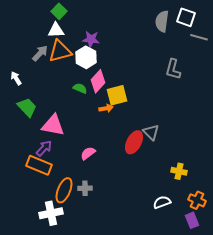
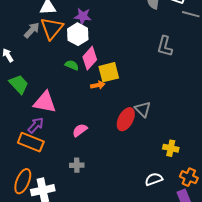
orange triangle: (60, 51) -> (52, 28), turned -35
orange ellipse: (64, 190) -> (23, 181), moved

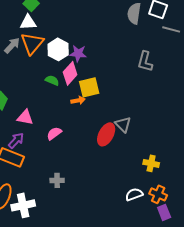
purple star: (83, 16) -> (78, 53), moved
pink triangle: (45, 102) -> (25, 117), size x0.7
pink semicircle: (80, 130) -> (54, 133), moved
orange cross: (189, 177) -> (158, 194), moved

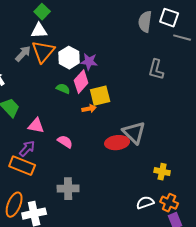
gray triangle: (123, 124) -> (134, 133), size x1.4
pink semicircle: (54, 133) -> (65, 142), turned 70
red ellipse: (106, 134) -> (117, 143), turned 55
gray cross: (57, 180) -> (68, 189), size x1.5

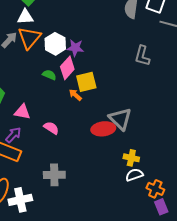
orange arrow: (89, 109) -> (75, 95), turned -128
yellow cross: (162, 172) -> (131, 158), moved
white semicircle: (145, 203) -> (134, 175), moved

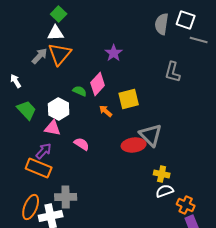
white hexagon: (55, 44) -> (59, 109), moved
purple star: (75, 48) -> (114, 53), moved, turned 30
yellow square: (86, 82) -> (129, 99), moved
gray cross: (54, 175) -> (66, 197), moved

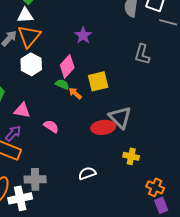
green semicircle: (80, 91) -> (62, 84), moved
white hexagon: (59, 109) -> (31, 64), moved
white semicircle: (165, 191) -> (87, 173), moved

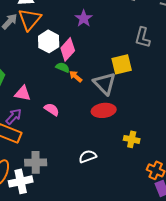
white hexagon: (31, 64) -> (49, 41), moved
yellow square: (98, 81) -> (122, 64), moved
gray triangle: (120, 117) -> (105, 83), moved

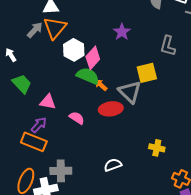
purple star: (84, 18) -> (122, 32), moved
green semicircle: (63, 67) -> (88, 76), size x1.6
red ellipse: (104, 110) -> (111, 109), moved

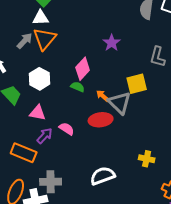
white hexagon: (74, 50) -> (40, 79), moved
green semicircle: (88, 76) -> (78, 87), size x0.6
orange arrow: (101, 85) -> (103, 96), moved
purple arrow: (39, 125) -> (45, 136), moved
white semicircle: (113, 165) -> (103, 176), size x1.4

